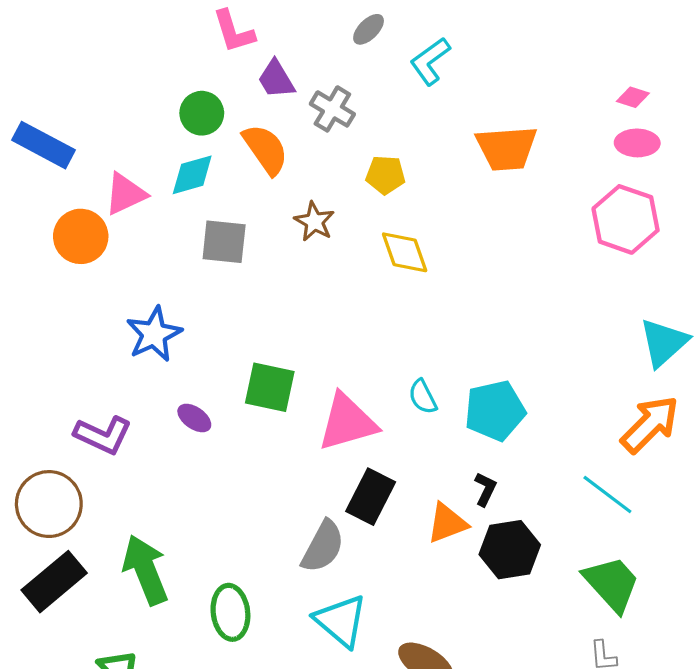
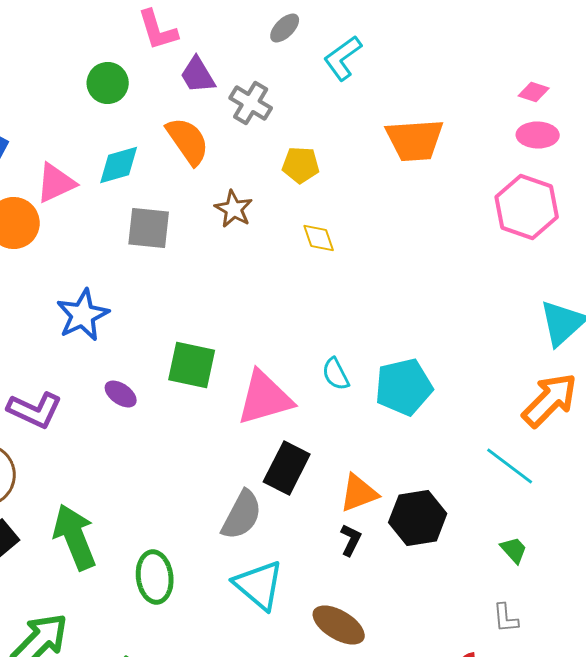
green circle: (202, 113) -> (108, 83), moved
yellow diamond: (405, 252) -> (319, 238), size x0.7
black L-shape: (485, 489) -> (351, 540), moved
green trapezoid: (612, 584) -> (514, 550), size x0.5

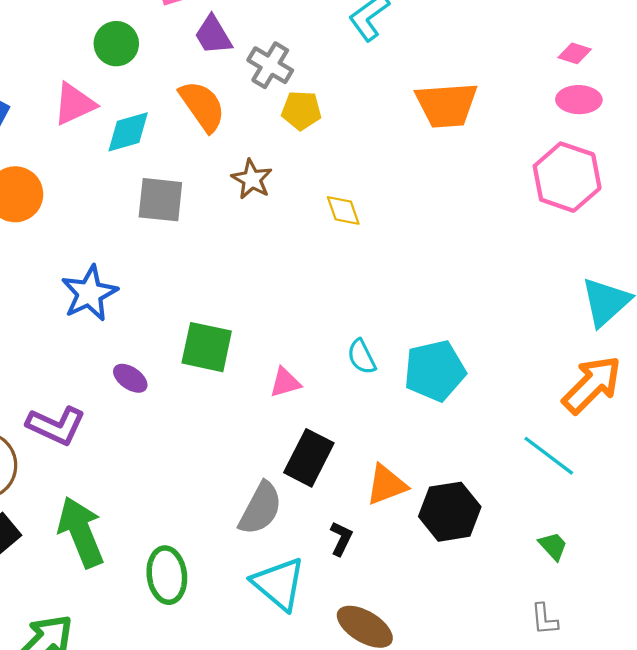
yellow pentagon: (301, 165) -> (301, 110), moved
pink triangle: (56, 183) -> (74, 104), moved
pink triangle: (265, 398) -> (285, 383), size x0.5
purple L-shape: (35, 410) -> (56, 426), moved
black L-shape: (351, 540) -> (341, 539), moved

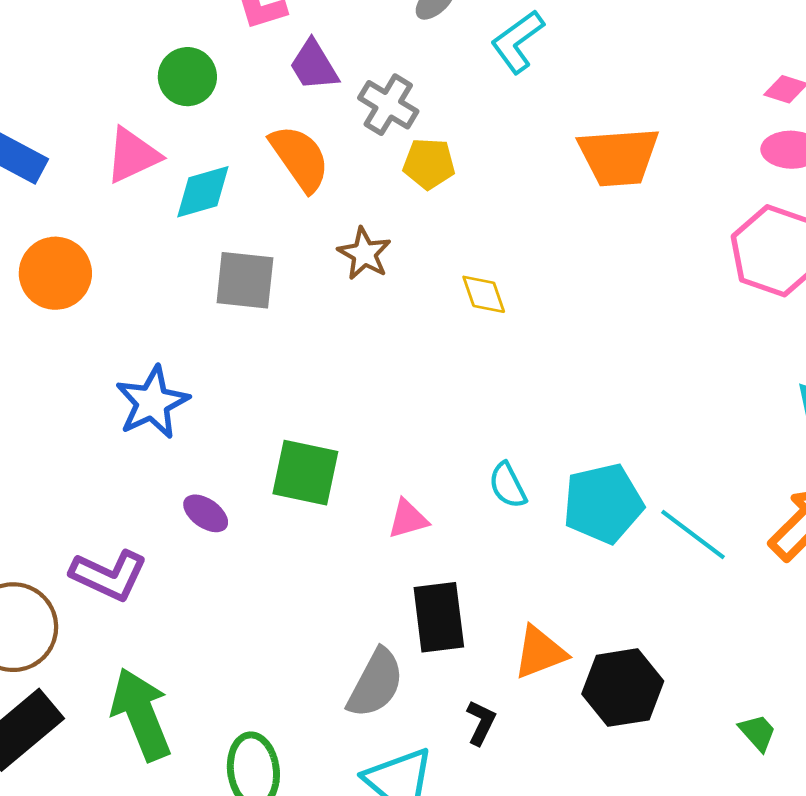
cyan line: (549, 456) -> (693, 534), moved
black rectangle: (309, 458) -> (439, 617), turned -34

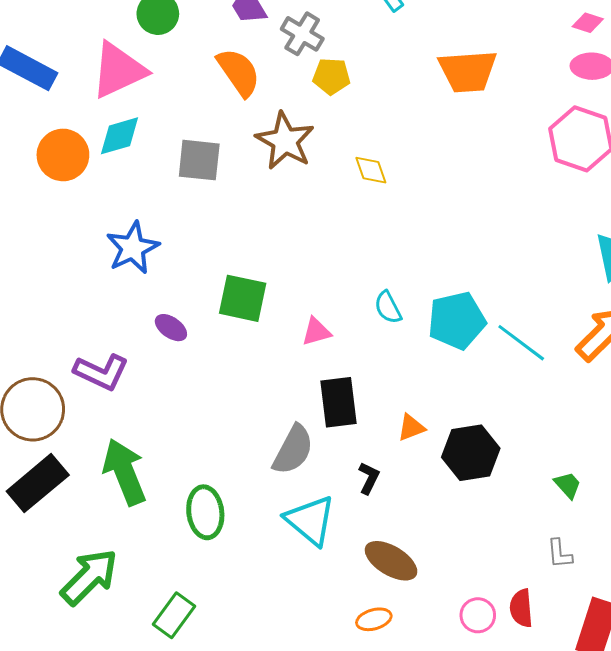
pink triangle: (133, 155) -> (118, 70), size x1.4
cyan diamond: (203, 192) -> (119, 136), moved
brown star: (364, 254) -> (285, 141), size x1.5
orange triangle: (540, 652) -> (411, 428), size x0.7

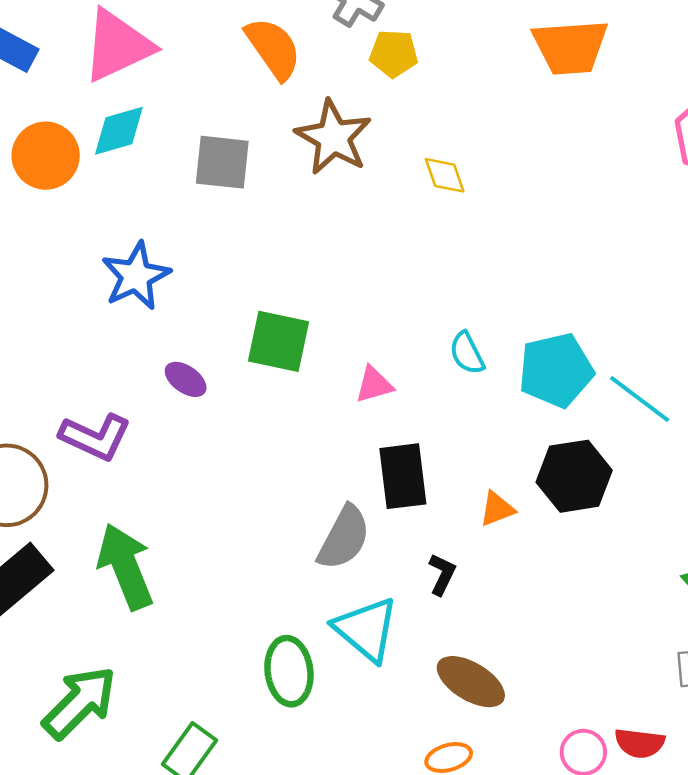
black hexagon: (471, 453) -> (574, 476), moved
green ellipse: (205, 512) -> (289, 671), moved
red semicircle: (521, 608) -> (640, 743), turned -78

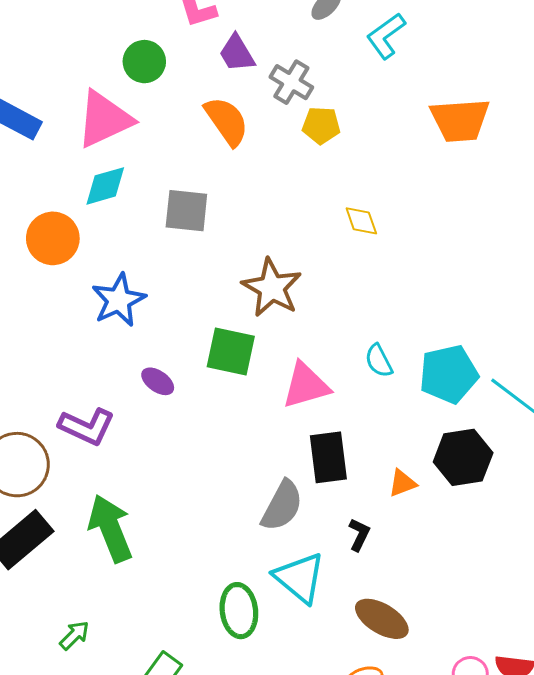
brown star: (333, 137) -> (272, 288), moved
orange circle: (46, 156) -> (53, 238), moved
pink triangle: (374, 385) -> (306, 385), size x1.6
green arrow: (80, 703) -> (74, 635), size x0.5

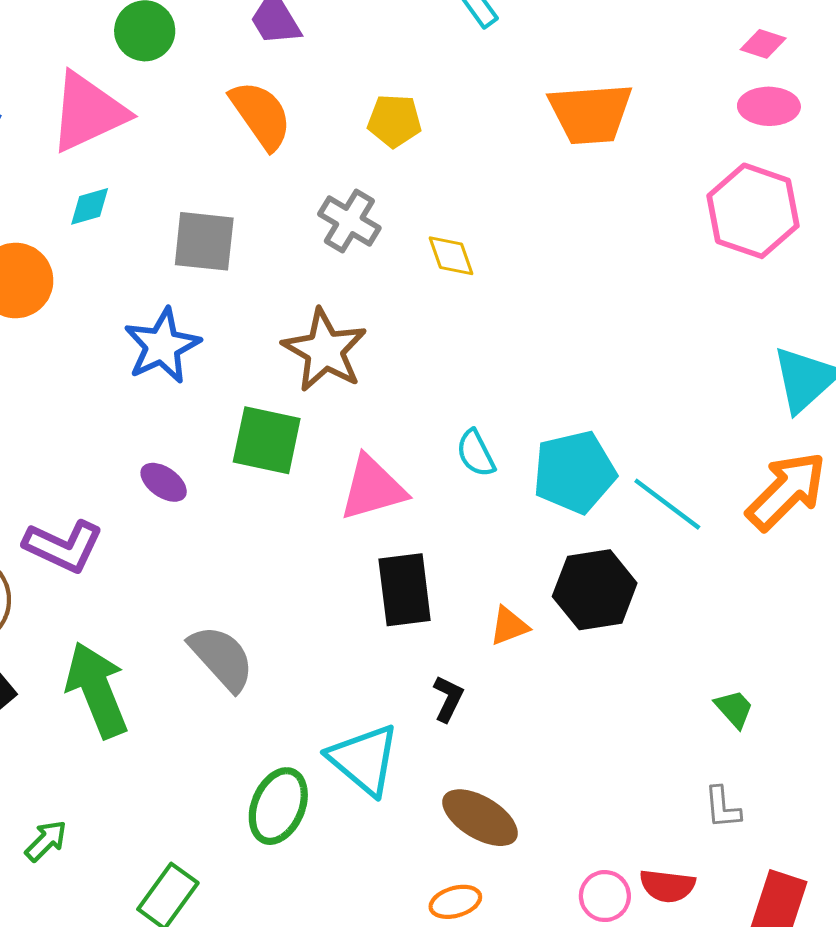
gray cross: (291, 82) -> (349, 221), moved
cyan diamond: (105, 186) -> (90, 206), size x0.7
blue star: (119, 300) -> (162, 346), moved
gray semicircle: (282, 506) -> (222, 658), moved, turned -70
green ellipse: (239, 611) -> (278, 806), turned 30

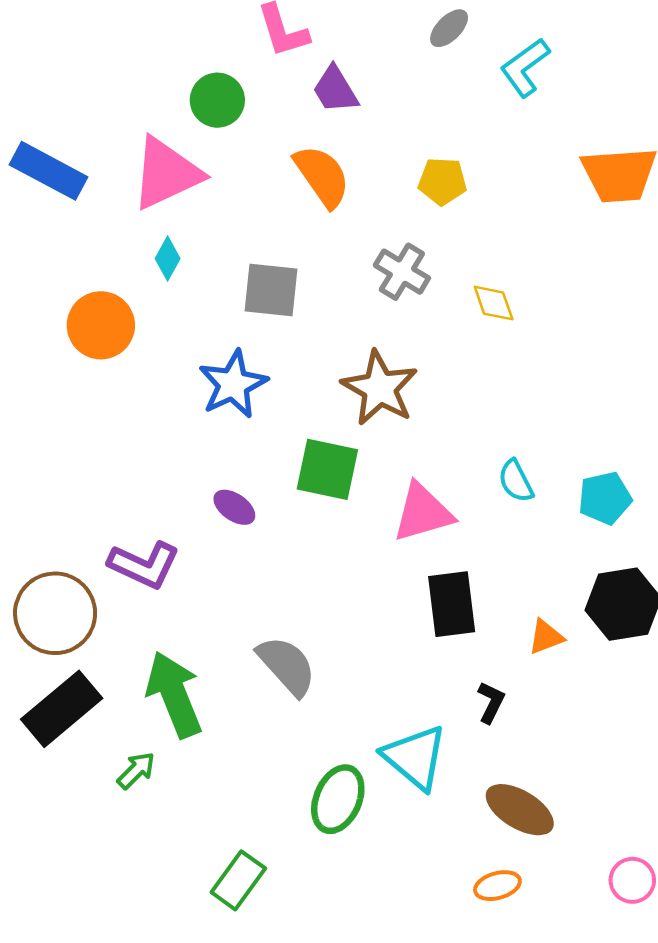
cyan diamond: (90, 206) -> (168, 259), turned -45
cyan pentagon: (574, 472) -> (605, 498), size x0.7
green arrow: (46, 841) -> (136, 770), moved

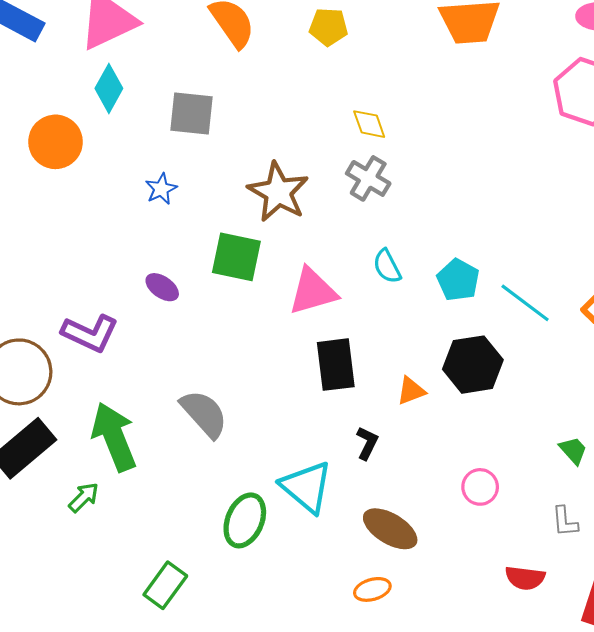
cyan diamond: (168, 259) -> (109, 88), size x1.4
gray cross: (402, 272) -> (368, 178), moved
blue star: (233, 384) -> (161, 189), size x0.6
cyan pentagon: (605, 498) -> (458, 280), turned -30
pink circle: (632, 880) -> (480, 487), moved

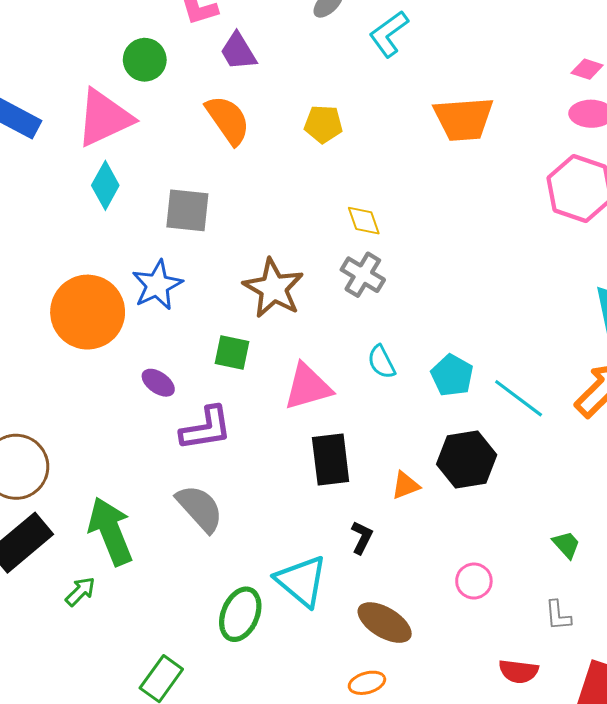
orange circle: (56, 142) -> (88, 312), moved, size x1.4
blue star: (161, 189) -> (157, 285), size x1.6
green square: (236, 257) -> (232, 353), size x0.7
purple L-shape: (90, 333) -> (206, 428), moved, turned -34

